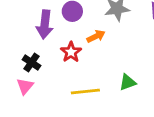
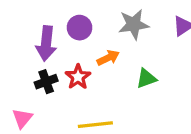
black cross: (32, 63) -> (46, 82), moved, turned 36
green triangle: (128, 82) -> (146, 78), moved

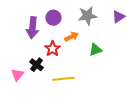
black cross: (46, 82) -> (36, 65), moved, turned -32

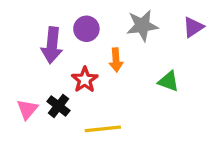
orange arrow: (71, 37) -> (116, 60), turned 112
green triangle: (95, 50) -> (169, 81), moved, turned 40
pink triangle: (17, 75) -> (27, 109), moved

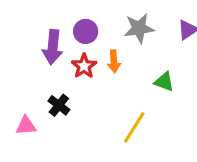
red star: (85, 80) -> (84, 66), moved
pink triangle: (27, 109) -> (26, 126), moved, turned 45
yellow line: (103, 129) -> (134, 127), moved, turned -52

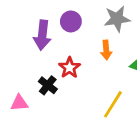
orange arrow: (114, 61) -> (106, 50), moved
red star: (84, 66) -> (70, 68), moved

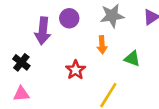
red star: (70, 68) -> (76, 70), moved
black cross: (48, 85) -> (21, 62), moved

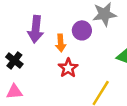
purple circle: (69, 18) -> (82, 30), moved
orange arrow: (102, 45) -> (61, 43), moved

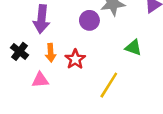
orange arrow: (61, 43) -> (51, 53), moved
pink triangle: (14, 92) -> (40, 80), moved

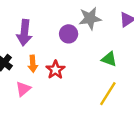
pink triangle: (40, 80) -> (23, 89), turned -35
yellow line: (109, 85) -> (108, 94), moved

